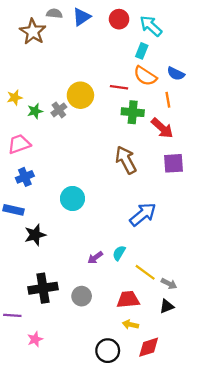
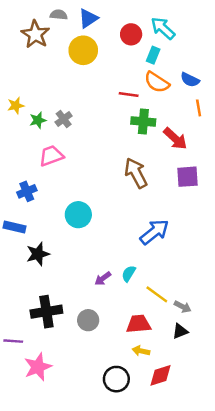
red circle: (119, 19) -> (131, 34), moved
yellow circle: (80, 95) -> (83, 50), moved
orange line: (168, 100) -> (199, 108), moved
pink trapezoid: (19, 144) -> (51, 156), moved
pink star: (35, 339) -> (38, 367), size x1.6

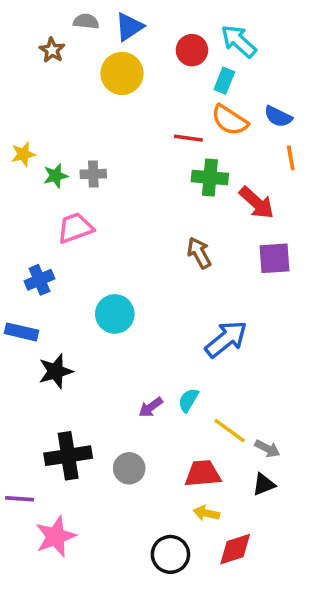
brown star: (35, 34) -> (52, 50), size x0.6
gray cross: (64, 119) -> (93, 174), turned 35
brown arrow: (136, 173) -> (199, 253), size x0.7

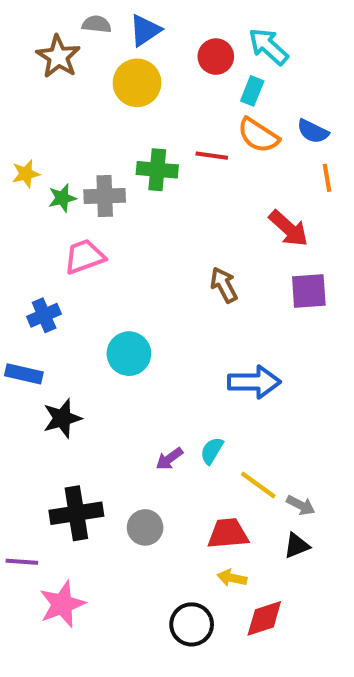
brown star: (52, 50) -> (58, 57), size x1.5
gray cross: (93, 174) -> (105, 196), size x1.4
green cross: (210, 178) -> (157, 170), moved
blue arrow: (226, 339) -> (254, 382), turned 39

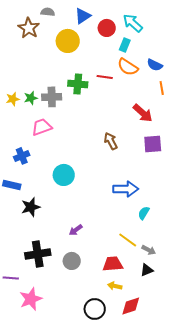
blue triangle: (145, 30) -> (83, 16), moved
yellow star: (26, 174) -> (13, 99), moved
cyan semicircle: (212, 451) -> (144, 213), moved
purple arrow: (169, 459) -> (76, 230), moved

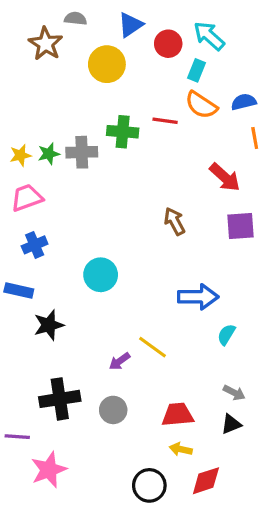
blue semicircle: (155, 65) -> (244, 102), turned 140
pink trapezoid: (42, 127) -> (27, 198), moved
yellow line: (128, 240) -> (152, 347), moved

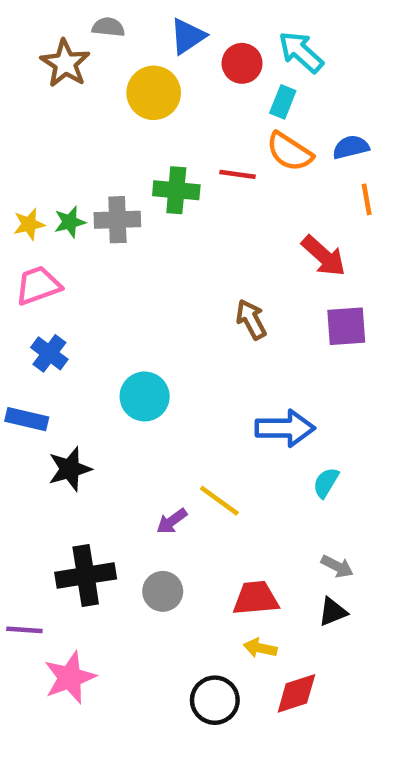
blue cross: (35, 245) -> (49, 353), turned -30

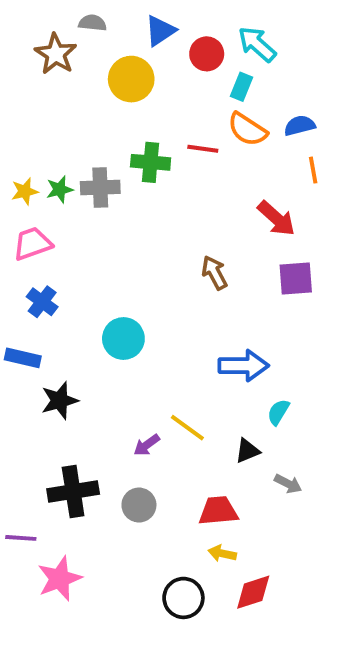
black triangle: (333, 612) -> (247, 451), moved

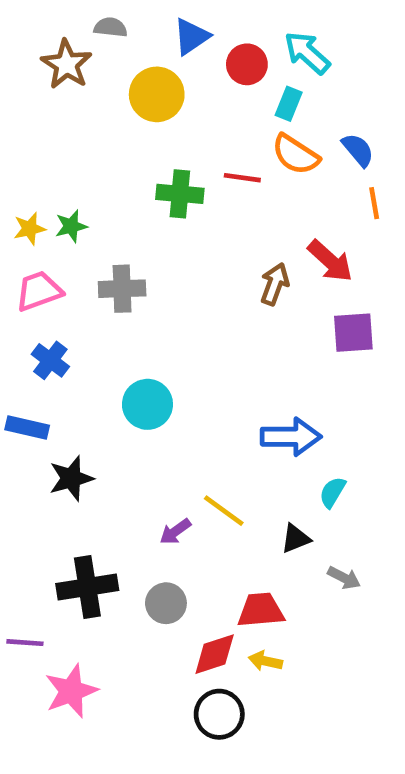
blue semicircle: (300, 126) -> (358, 150), turned 64
gray cross: (100, 187) -> (122, 289), moved
brown arrow: (214, 273) -> (275, 284), moved, turned 48
red diamond: (253, 592) -> (215, 654), moved

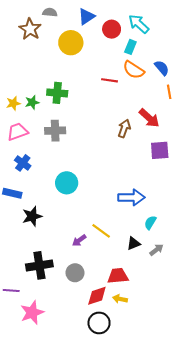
green cross: (180, 194) -> (57, 93), moved
gray arrow: (344, 578) -> (157, 250), moved, turned -64

